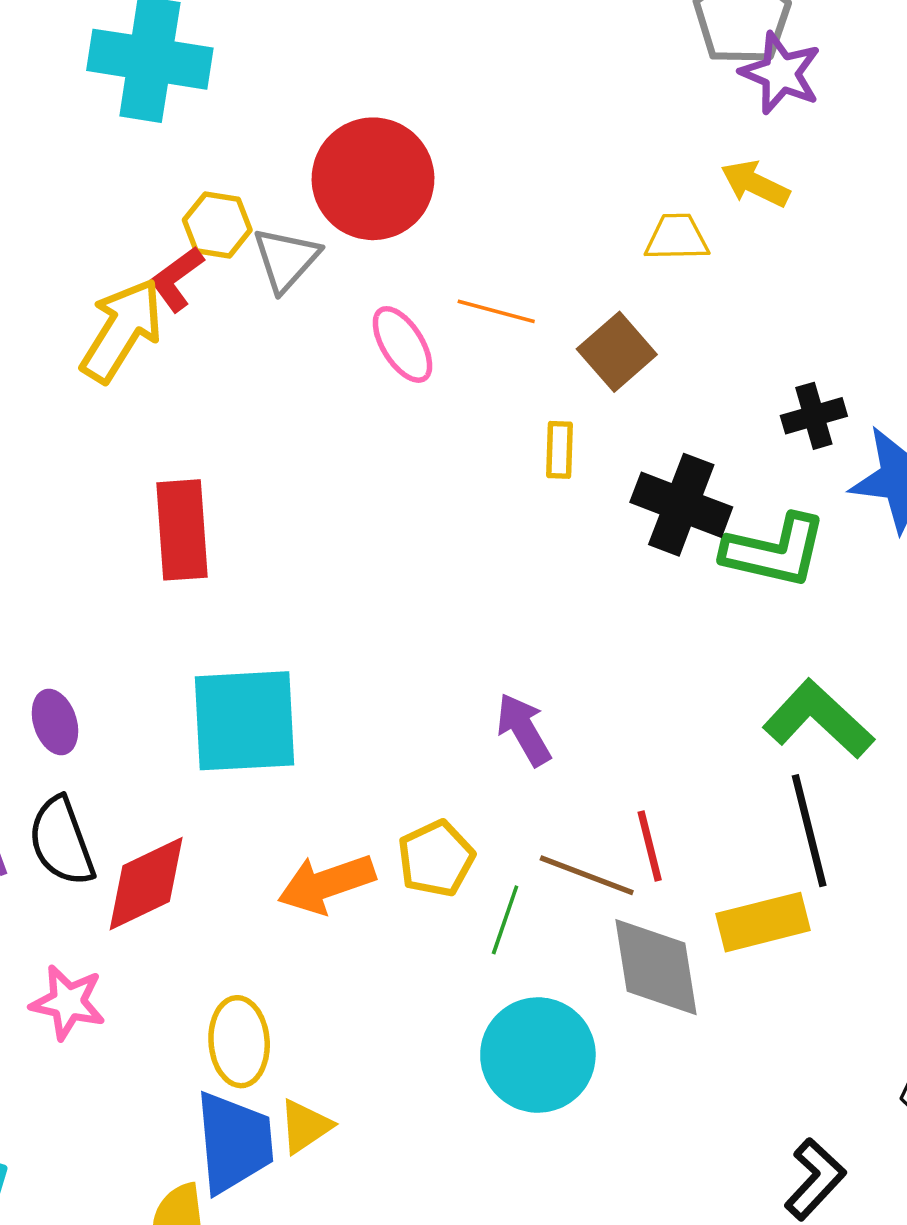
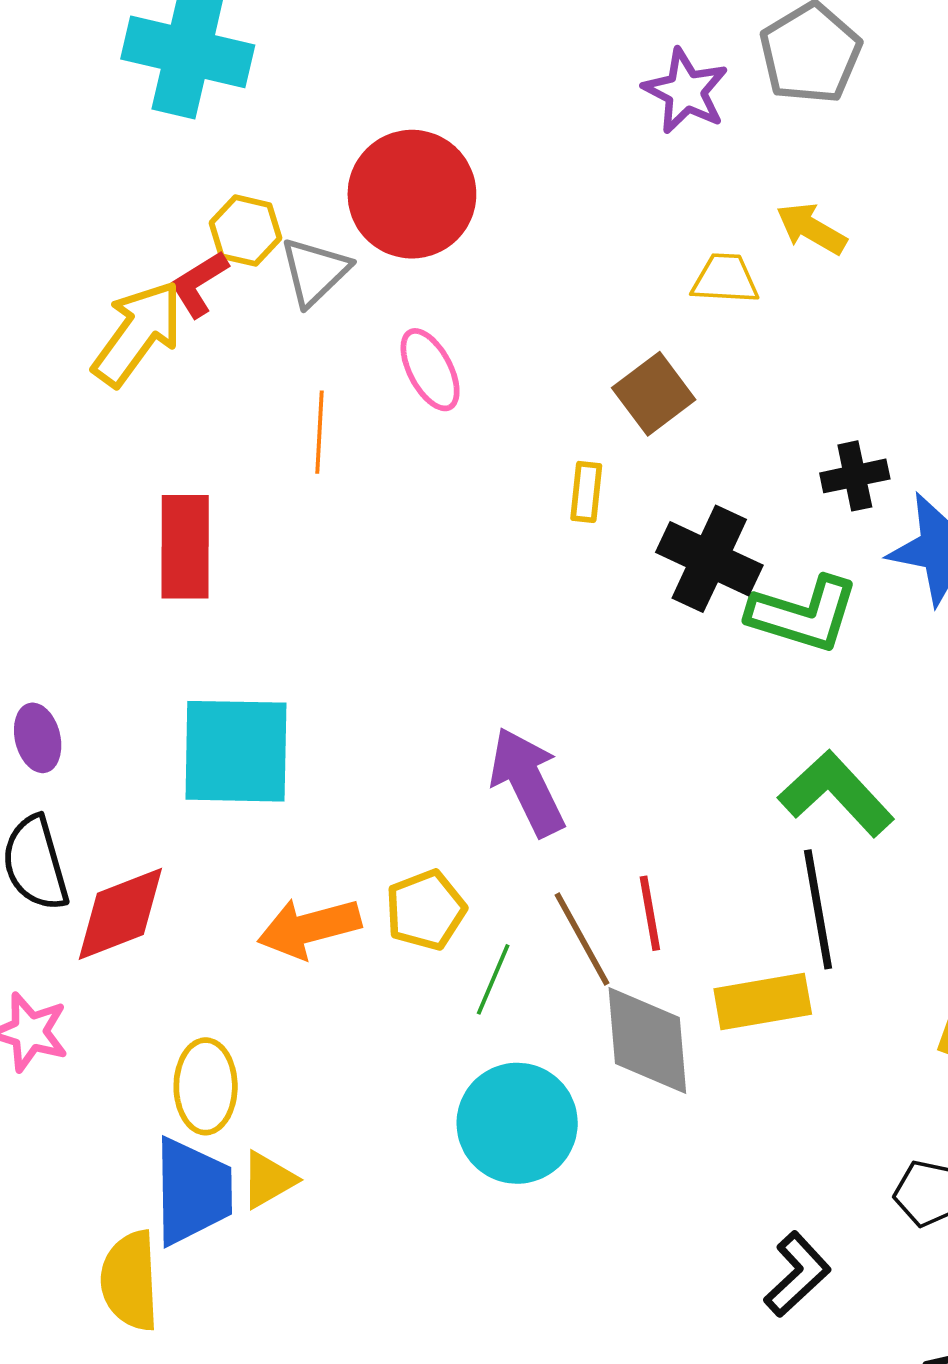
purple star: (781, 73) -> (686, 91), moved
orange line: (496, 311) -> (319, 432), moved, turned 74
purple arrow: (524, 730) -> (527, 782), size x1.4
brown line: (587, 875) -> (582, 939), turned 36

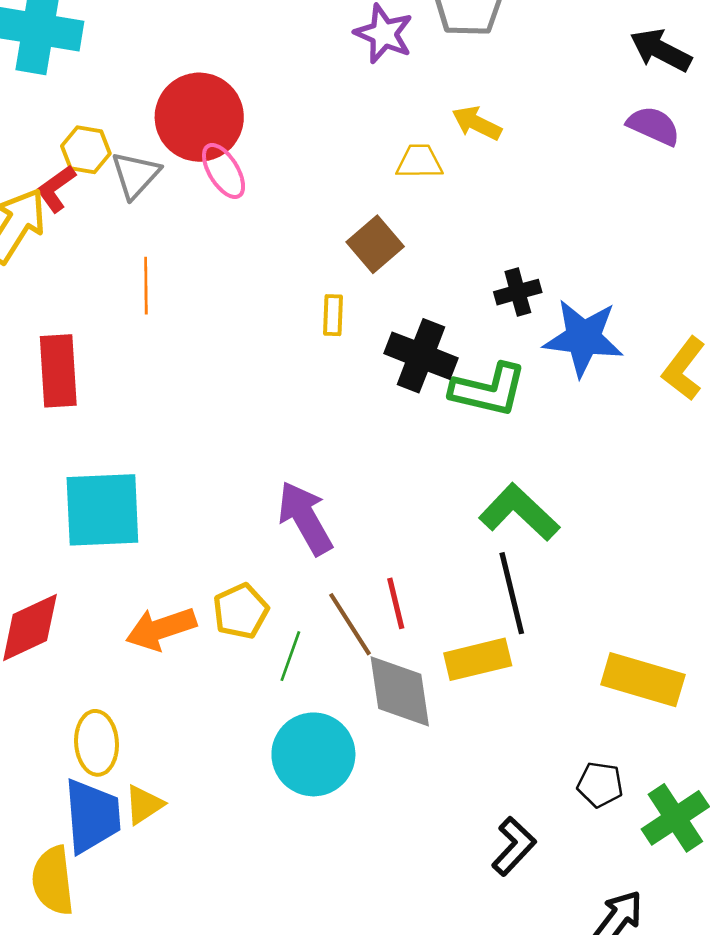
pink ellipse: (430, 370) -> (224, 171), moved

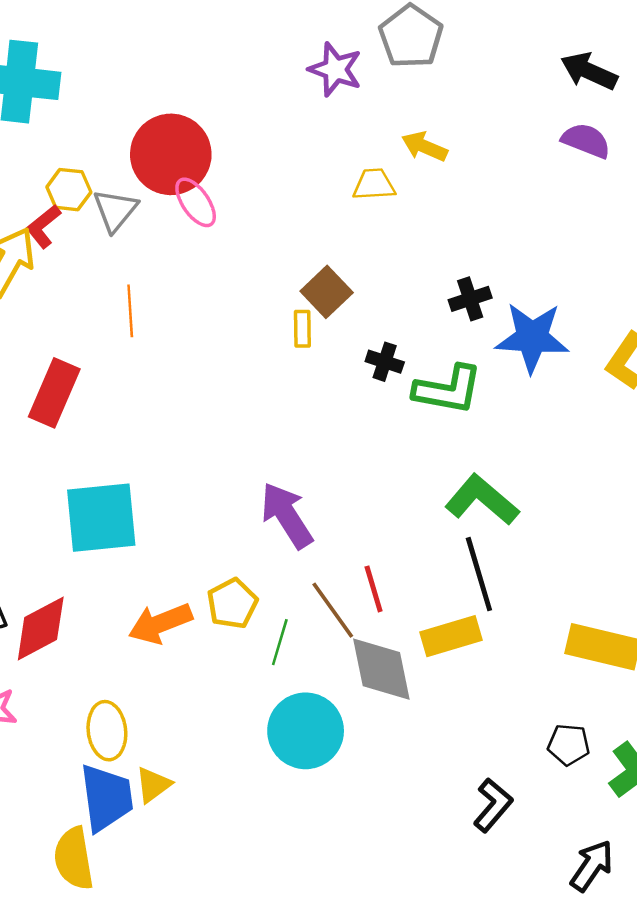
brown square: (375, 244) -> (327, 292), moved
black cross: (421, 356) -> (385, 362), size x0.6
red rectangle: (58, 371) -> (54, 393), turned 30

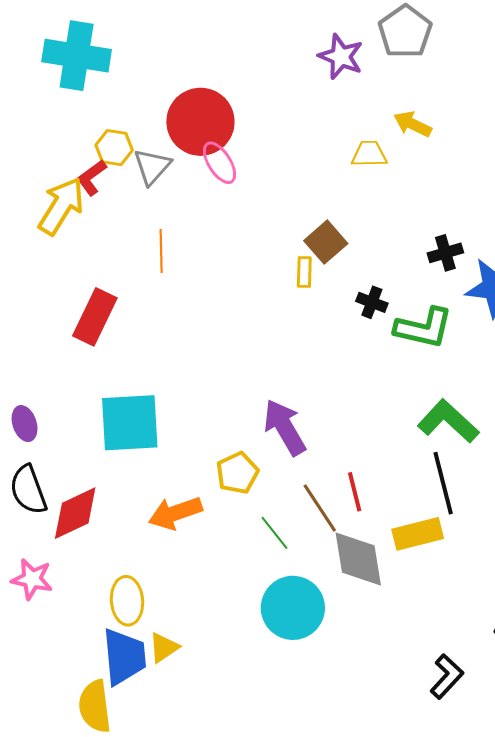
yellow pentagon: (232, 603) -> (237, 473), moved
green line: (280, 642) -> (274, 533), turned -57

